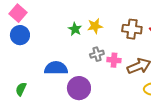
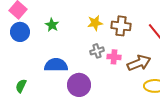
green star: (75, 29) -> (52, 25), moved
brown cross: (132, 29) -> (121, 26), moved

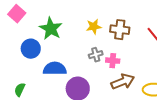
green star: (52, 25) -> (51, 29), size x1.6
blue circle: (20, 32) -> (31, 49), moved
brown arrow: (139, 63) -> (123, 82), moved

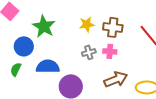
pink cross: (113, 61) -> (110, 51), moved
green semicircle: (20, 90) -> (16, 69), moved

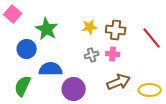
green semicircle: (16, 69) -> (23, 86), moved, size x1.5

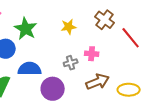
brown cross: (116, 30) -> (105, 20), moved, turned 30
gray cross: (92, 55) -> (71, 63), moved

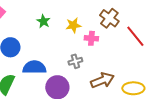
green star: (26, 29) -> (43, 21), moved, size x0.6
pink cross: (92, 54) -> (91, 38), moved

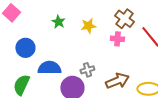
pink cross: (91, 38) -> (117, 39), moved
gray cross: (75, 61) -> (87, 70), moved

